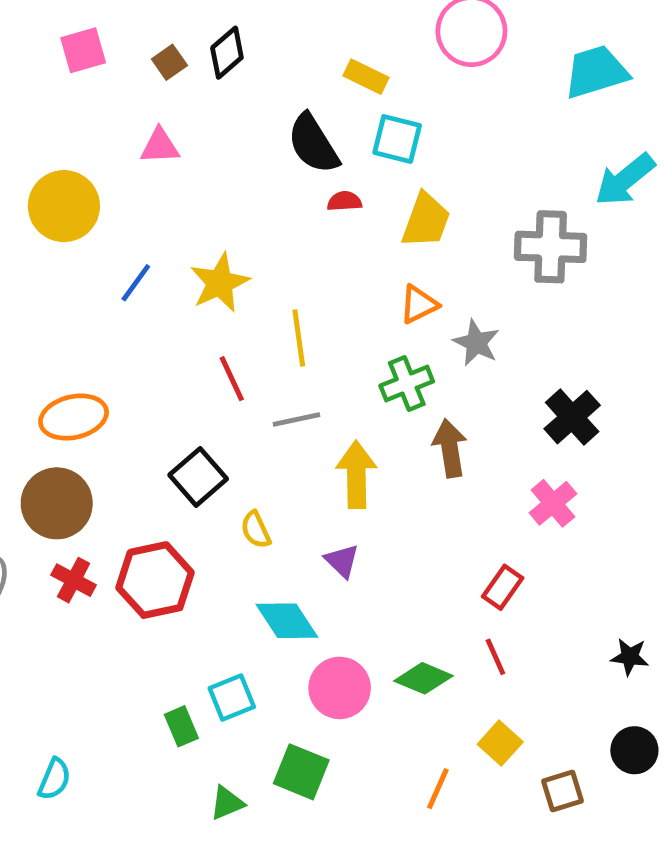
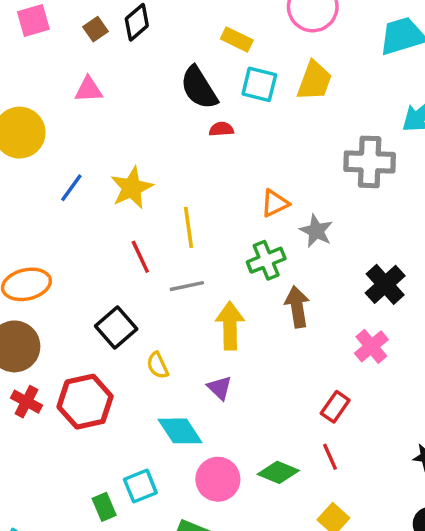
yellow trapezoid: (426, 220) -> (314, 81), moved

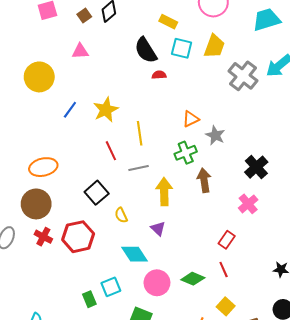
gray cross: (370, 162) -> (243, 76), moved, turned 36

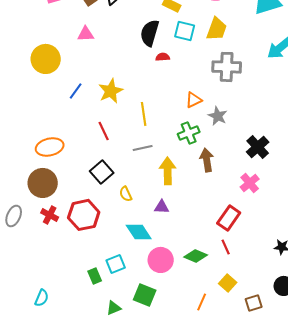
black semicircle: (146, 50) -> (150, 33), turned 48
gray cross: (243, 76) -> (227, 67), moved, turned -36
red line: (111, 151) -> (104, 131), moved
purple triangle: (158, 229) -> (162, 207), turned -42
red rectangle: (227, 240) -> (229, 218), size x1.4

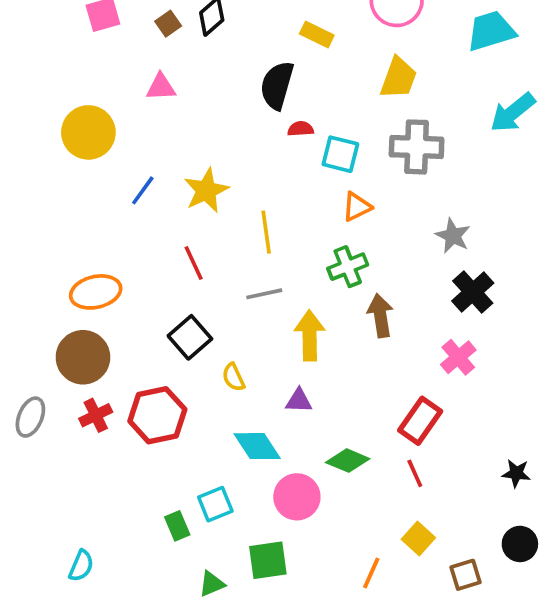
cyan square: (185, 31) -> (340, 154), moved
gray star: (218, 116) -> (453, 236), moved
red cross: (50, 215) -> (96, 415), turned 36
green diamond: (196, 256) -> (348, 461), moved
green square: (145, 295) -> (268, 560), turned -30

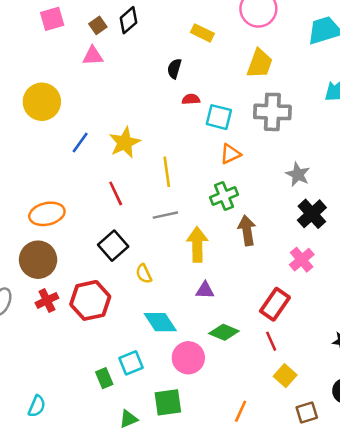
black semicircle: (277, 85) -> (174, 69), size x0.6
pink triangle: (161, 87) -> (93, 56), moved
purple triangle: (299, 401) -> (205, 290), moved
yellow square: (418, 539) -> (285, 376), moved

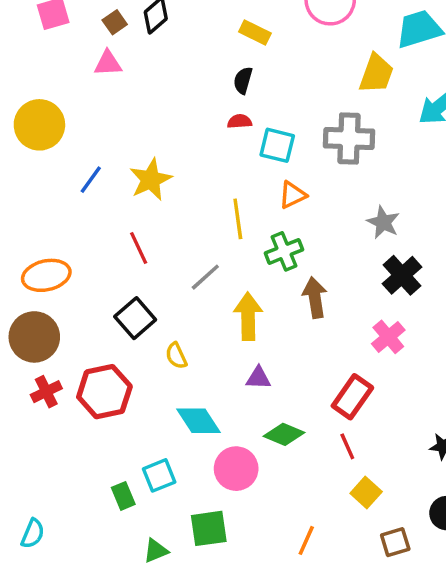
yellow trapezoid: (260, 64) -> (376, 74), moved
black semicircle: (174, 69) -> (243, 80), moved
yellow line: (167, 172) -> (238, 219), moved
gray line: (165, 215) -> (205, 277), turned -30

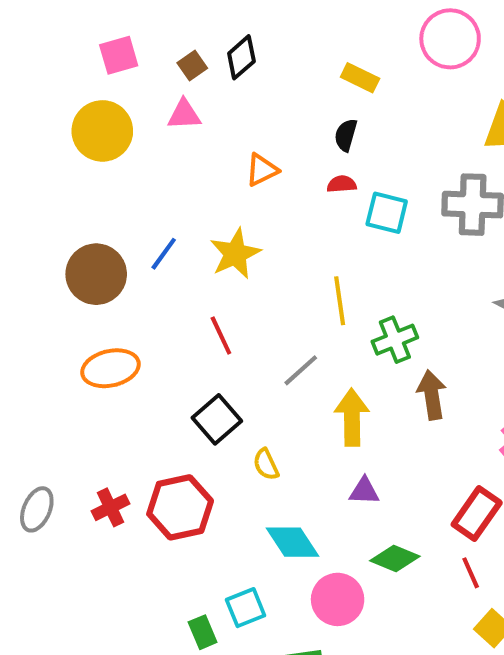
yellow circle: (39, 125) -> (102, 131), moved
orange triangle: (293, 195) -> (262, 170), moved
brown circle: (34, 337) -> (96, 274), moved

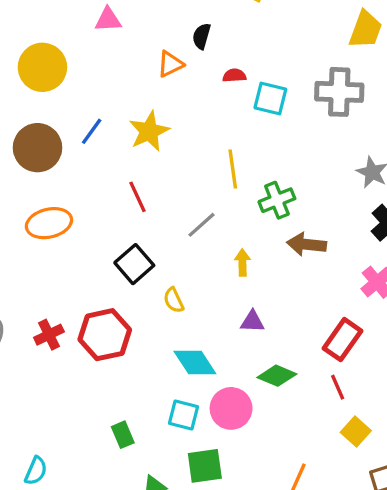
yellow circle: (102, 131) -> (42, 67), moved
black semicircle: (346, 135) -> (202, 36), moved
brown arrow: (432, 395) -> (306, 244), turned -75
yellow arrow: (352, 417) -> (243, 262), size x0.6
cyan square: (246, 608) -> (183, 415), moved, turned 36

